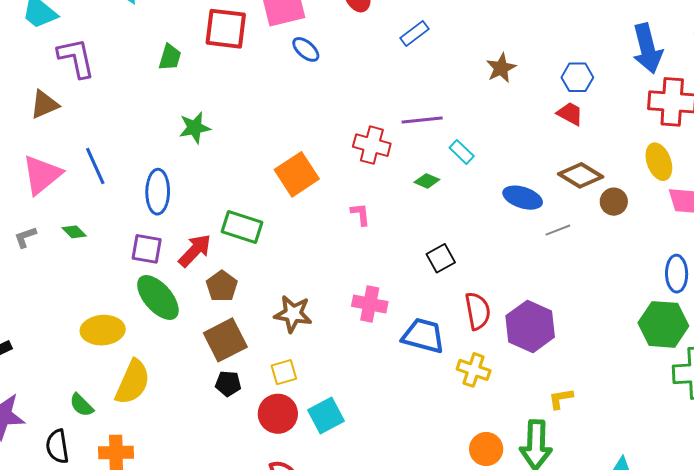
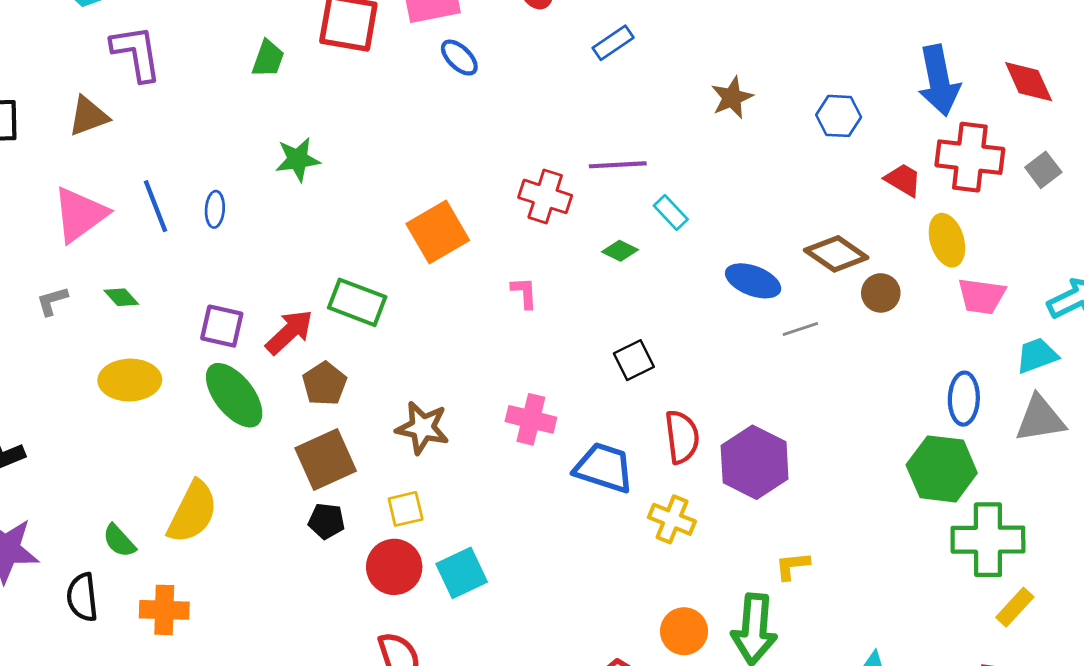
red trapezoid: (570, 114) -> (903, 180), moved
blue ellipse: (158, 192) -> (215, 209), moved, size x0.6
yellow ellipse: (103, 330) -> (130, 380), moved

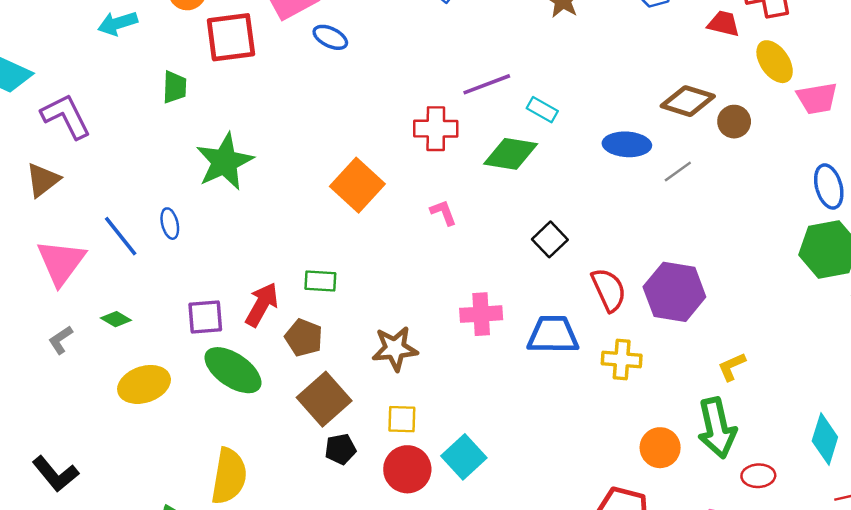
green star: (298, 159) -> (225, 162), size x1.5
green diamond: (620, 251) -> (511, 154), size x1.8
green rectangle: (357, 302) -> (320, 281), moved, size x0.7
yellow square: (406, 509) -> (402, 419), turned 32

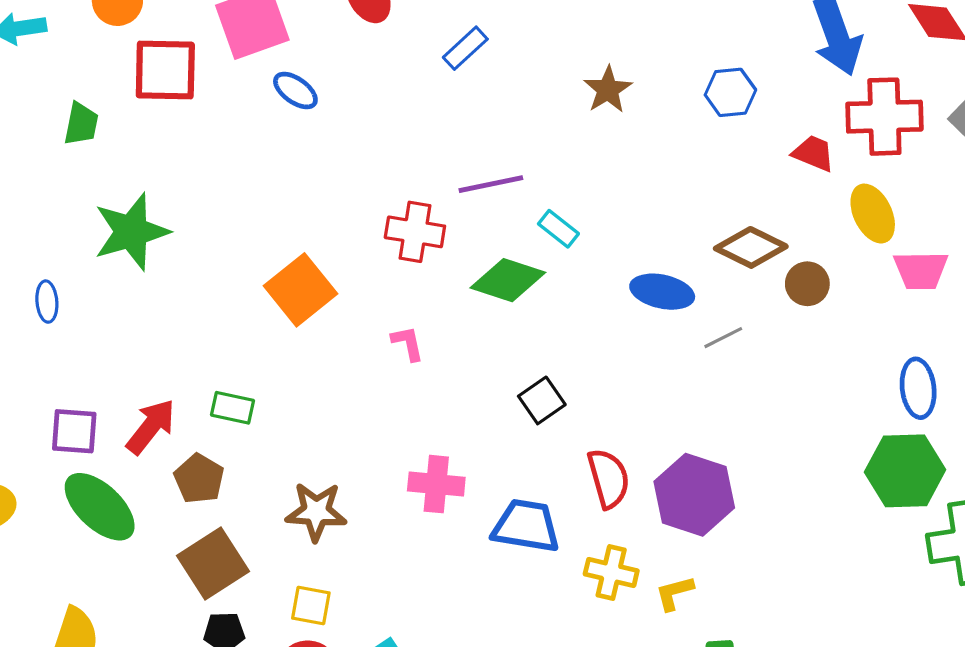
yellow L-shape: (732, 367) -> (674, 593), moved

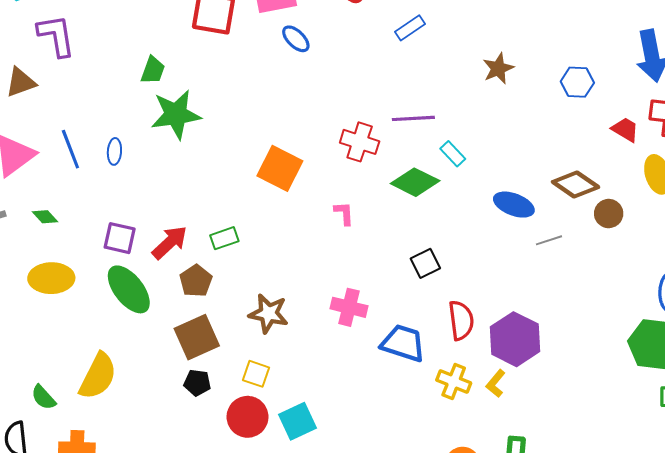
green trapezoid: (81, 124) -> (153, 70), moved
orange square: (301, 290) -> (280, 168), turned -33
green rectangle: (232, 408) -> (224, 238), turned -40
yellow L-shape: (674, 593) -> (496, 383), moved, turned -44

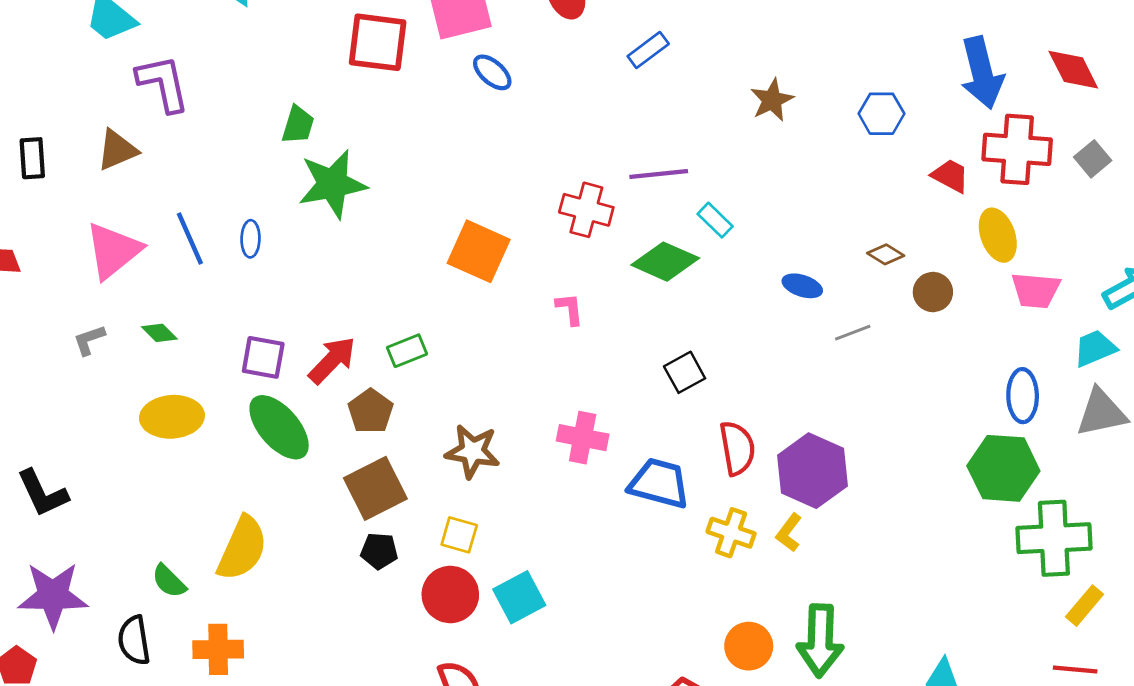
brown diamond: (576, 185) -> (886, 254), size x0.6
blue ellipse: (514, 205) -> (802, 286), size x0.7

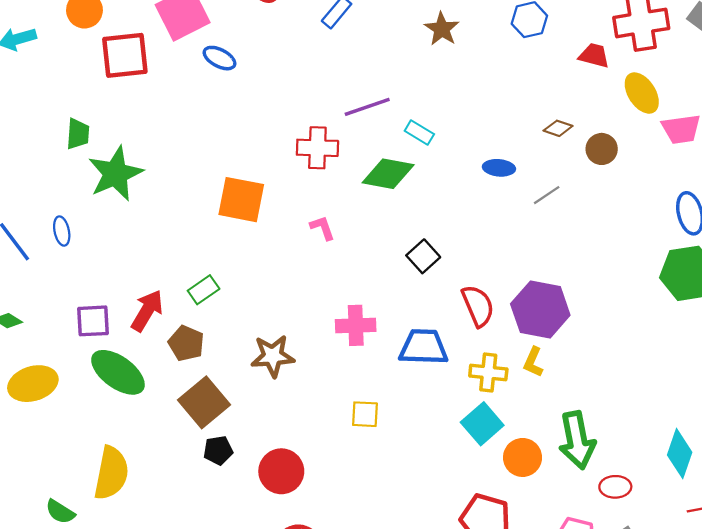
yellow square: (459, 535) -> (365, 414), moved
cyan square: (519, 597) -> (482, 424), moved

